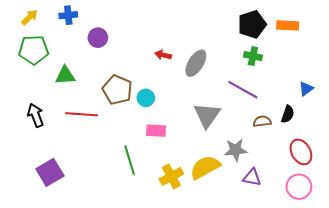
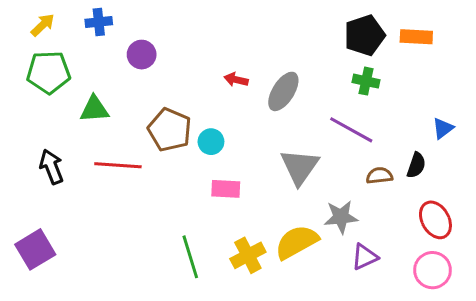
green line: (130, 160) -> (190, 257), moved
purple square: (50, 172) -> (35, 249), moved
purple triangle: (252, 177) -> (365, 257), turned -36

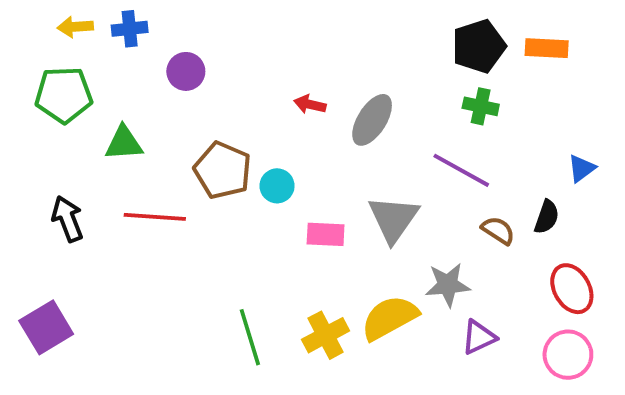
yellow arrow: (43, 25) -> (75, 27), moved, turned -140
brown semicircle: (379, 176) -> (498, 230), turned 40
pink rectangle: (226, 189) -> (326, 234), moved

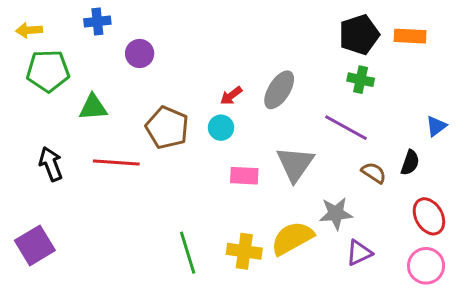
yellow arrow: (75, 27) -> (29, 30), moved
red arrow: (310, 104) -> (231, 96), moved, turned -50
cyan circle: (277, 186) -> (221, 128), moved
yellow cross: (326, 335) -> (244, 251), turned 36

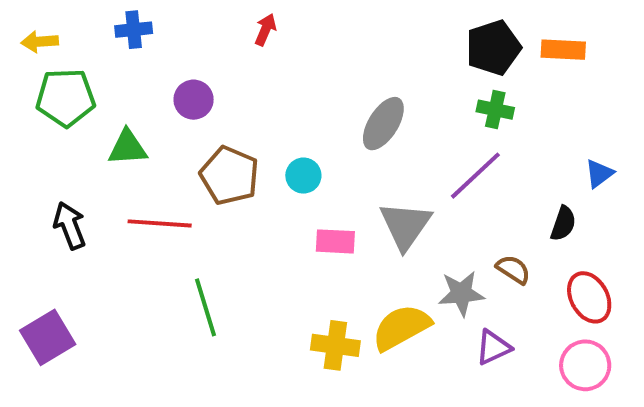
purple circle: (140, 53) -> (194, 100), moved
red arrow: (231, 96) -> (265, 30), moved, turned 150
purple line: (346, 128) -> (475, 176), turned -72
brown semicircle: (374, 173) -> (513, 269), moved
green line: (188, 253) -> (206, 307), moved

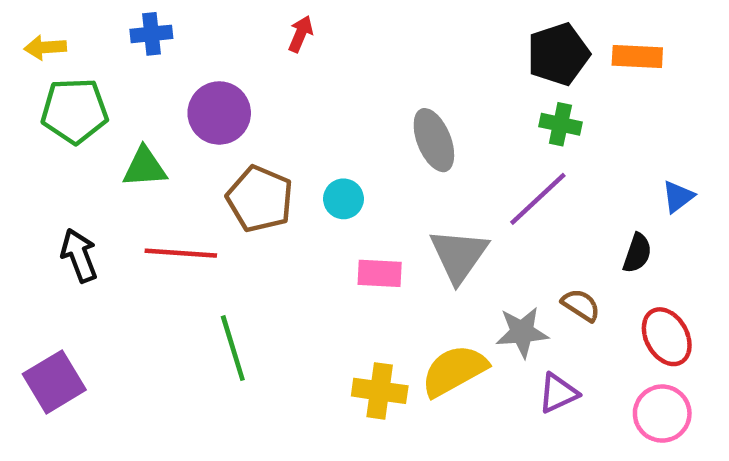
purple circle: (194, 100) -> (219, 113), size x1.4
gray ellipse: (383, 124) -> (434, 140), turned -54

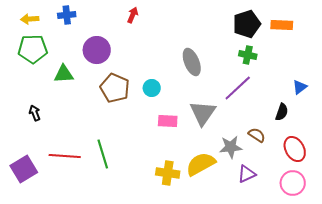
yellow arrow: (45, 47) -> (30, 19), moved
red line: (181, 253) -> (65, 156), moved
black arrow: (79, 255) -> (35, 113), size x0.7

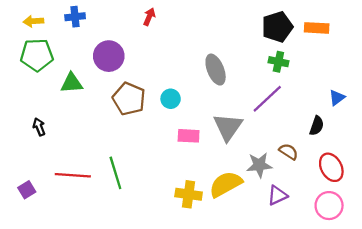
purple square: (24, 169) -> (27, 190), size x0.6

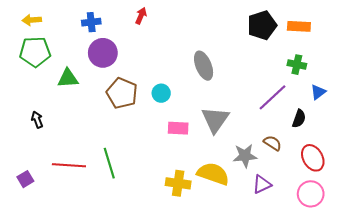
blue cross: (75, 17) -> (91, 22), moved
green cross: (278, 62) -> (297, 65), moved
purple line: (267, 99) -> (272, 97), moved
yellow semicircle: (226, 184) -> (213, 174), turned 48

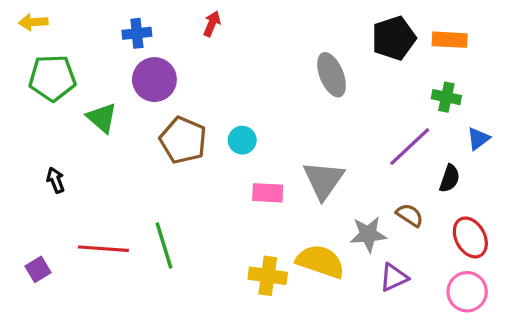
yellow arrow: (32, 20) -> (33, 22), moved
gray ellipse: (204, 66) -> (332, 75), moved
green triangle: (68, 78) -> (102, 118), turned 45

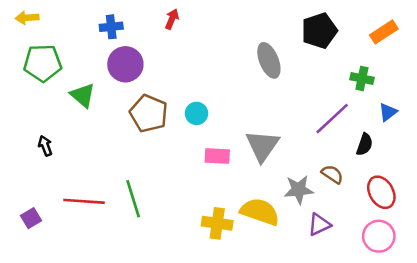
orange rectangle: (450, 40) -> (384, 32), moved, turned -36

